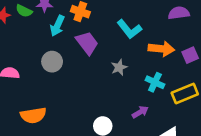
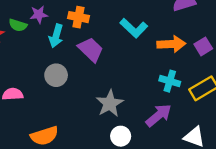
gray star: (119, 67) -> (110, 103), moved, size x1.5
purple arrow: (140, 112) -> (159, 115), size x1.5

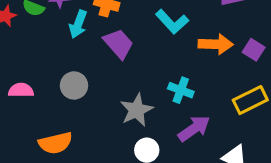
purple square: (203, 46) -> (254, 50), turned -30
gray circle: (56, 75) -> (74, 85), moved
cyan cross: (170, 81) -> (181, 90), moved

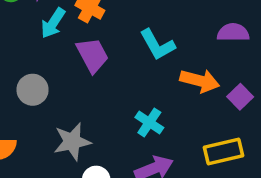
gray star: (137, 110) -> (72, 142), moved

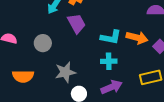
cyan L-shape: (157, 45) -> (111, 37), moved, turned -50
cyan cross: (149, 122) -> (109, 61), turned -35

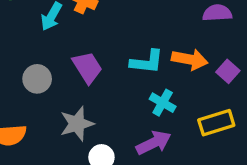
purple trapezoid: (77, 23) -> (87, 67), moved
cyan cross: (109, 61) -> (163, 103), moved, turned 35

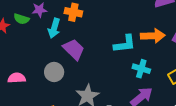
purple trapezoid: (87, 67) -> (74, 49), moved

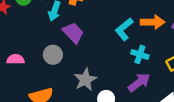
cyan L-shape: (125, 44) -> (124, 29), turned 145

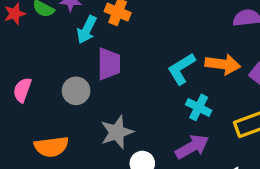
purple trapezoid: (73, 33) -> (109, 64), turned 35
pink semicircle: (15, 59) -> (22, 90), turned -77

